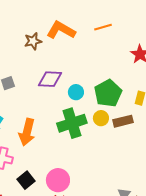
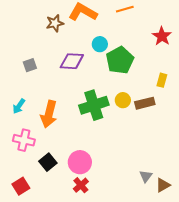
cyan circle: (76, 92) -> (100, 44), moved
green pentagon: (108, 93) -> (120, 60), moved

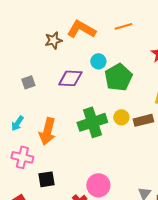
black square: (48, 162) -> (46, 179), turned 30
pink circle: (80, 162) -> (98, 185), moved

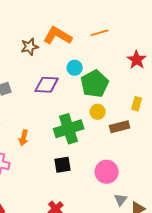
yellow circle: (121, 117) -> (98, 112), moved
orange arrow: (47, 131) -> (24, 138), size x0.6
black square: (46, 179) -> (63, 165), moved
pink circle: (98, 185) -> (107, 172), moved

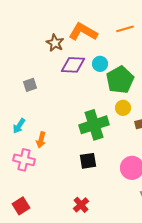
brown star: (30, 47) -> (55, 43), turned -30
purple diamond: (47, 85) -> (73, 65), moved
orange arrow: (24, 138) -> (41, 140), moved

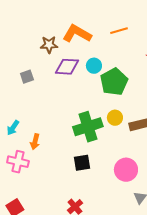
brown star: (55, 43) -> (49, 45), turned -30
gray square: (30, 85) -> (27, 77), moved
yellow circle: (123, 108) -> (115, 118), moved

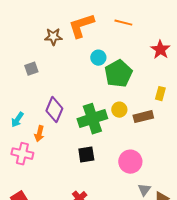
orange line: (119, 31) -> (123, 23), turned 30
orange L-shape: (77, 34) -> (81, 26), turned -48
purple diamond: (67, 67) -> (54, 110), moved, turned -70

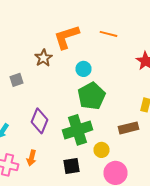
brown star: (53, 37) -> (44, 58), moved, turned -30
green pentagon: (118, 74) -> (92, 96), moved
yellow circle: (119, 110) -> (102, 150), moved
orange arrow: (39, 134) -> (32, 158), moved

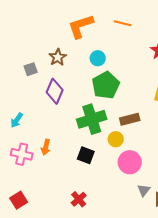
brown star: (44, 58) -> (58, 57), moved
purple diamond: (40, 121) -> (55, 91), moved
brown rectangle: (128, 128) -> (130, 119), moved
black square: (72, 166) -> (86, 155), turned 30

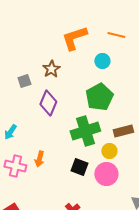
cyan circle: (98, 58) -> (102, 61), moved
pink circle: (130, 162) -> (106, 174), moved

